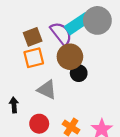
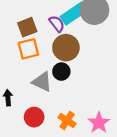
purple semicircle: (61, 34) -> (57, 24), size x0.7
black circle: (79, 73) -> (61, 72), moved

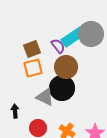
black circle: (61, 72) -> (62, 88), size x1.6

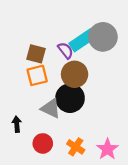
brown square: (32, 49) -> (36, 54), turned 36

